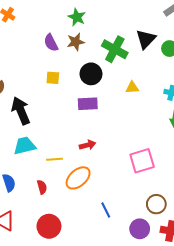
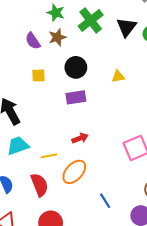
green cross: (115, 49) -> (91, 20), moved, turned 30
red semicircle: (42, 187) -> (39, 185), size x1.6

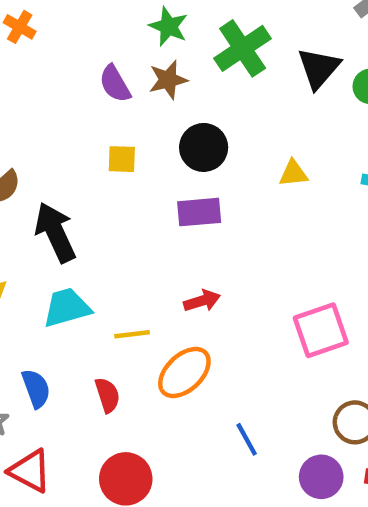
red semicircle: (39, 185) -> (107, 395), size x0.7

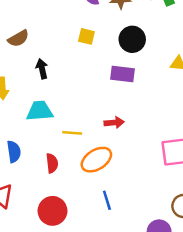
black arrow: (55, 232) -> (42, 69), size x0.6
blue line: (247, 439) -> (107, 200), moved

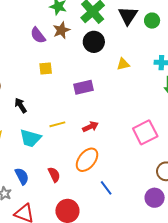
black circle: (132, 39) -> (94, 42), moved
cyan trapezoid: (40, 111) -> (30, 138), turned -140
yellow line: (72, 133) -> (57, 124), moved

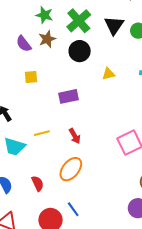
red arrow: (90, 127) -> (75, 136), turned 84
blue line: (106, 188) -> (73, 209), moved

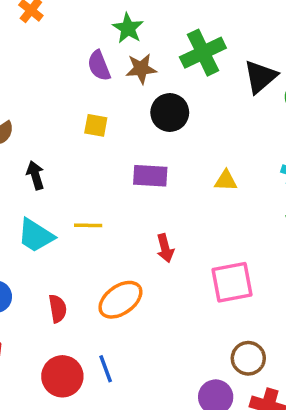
green star: (44, 15) -> (128, 28), moved
black circle: (80, 51) -> (170, 112), moved
yellow triangle: (108, 74) -> (226, 181), moved
red arrow: (75, 136) -> (165, 248), moved

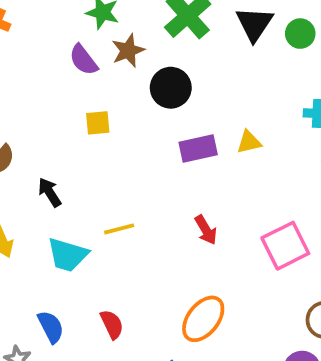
purple rectangle: (150, 176) -> (198, 149), moved
orange ellipse: (120, 300) -> (203, 319), moved

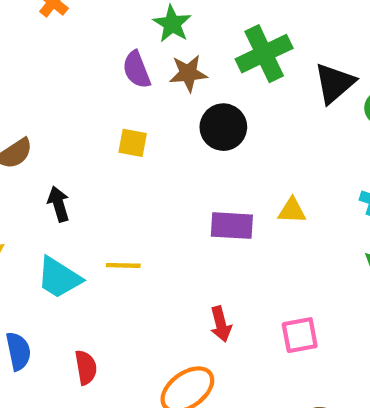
purple rectangle: (198, 149) -> (232, 226), moved
red arrow: (206, 230) -> (221, 324), moved
pink square: (285, 246) -> (300, 335), size x0.7

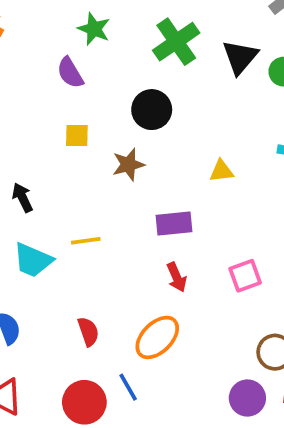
brown star: (188, 73) -> (128, 165), moved
purple rectangle: (232, 226) -> (174, 224), moved
red semicircle: (86, 367) -> (88, 332), moved

